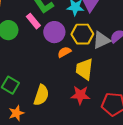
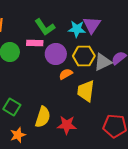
pink rectangle: (33, 21) -> (35, 43), turned -49
red star: (80, 95) -> (67, 125), moved

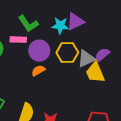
purple triangle: (92, 25) -> (75, 22), turned 30
orange semicircle: (66, 74) -> (38, 71), moved
yellow trapezoid: (86, 91) -> (95, 73), moved, turned -30

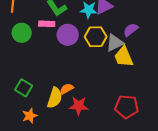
purple semicircle: (102, 55) -> (131, 30), moved
orange semicircle: (38, 71) -> (67, 89), moved

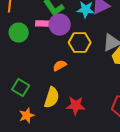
purple circle: (68, 35) -> (60, 25), moved
yellow hexagon: (96, 37) -> (80, 43), moved
orange semicircle: (67, 89) -> (60, 66), moved

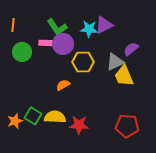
green square: (21, 88) -> (33, 116), moved
yellow semicircle: (52, 98) -> (55, 117), turned -105
orange star: (27, 116) -> (15, 121), moved

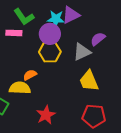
purple circle: (63, 44) -> (50, 34), moved
yellow trapezoid: (124, 76) -> (89, 81), moved
yellow semicircle: (55, 117) -> (20, 88), moved
red star: (79, 125) -> (46, 115), turned -30

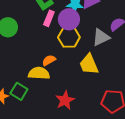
pink rectangle: (14, 33) -> (49, 18), moved, turned -70
yellow trapezoid: (89, 81) -> (89, 64), moved

